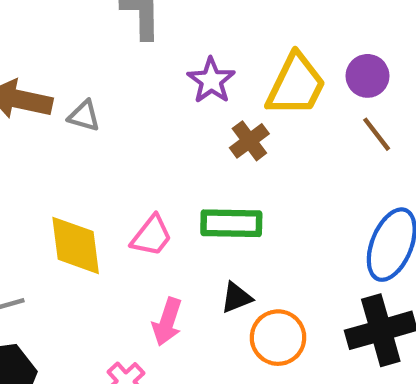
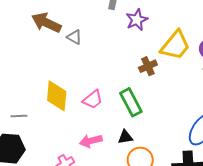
purple star: (211, 80) -> (137, 20), moved
green rectangle: (231, 223) -> (131, 102), turned 48
pink arrow: (167, 322) -> (91, 141), turned 45

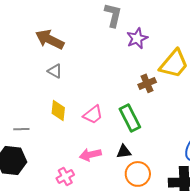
gray triangle: (74, 37) -> (55, 71), moved
yellow diamond: (57, 96) -> (58, 111), size x0.7

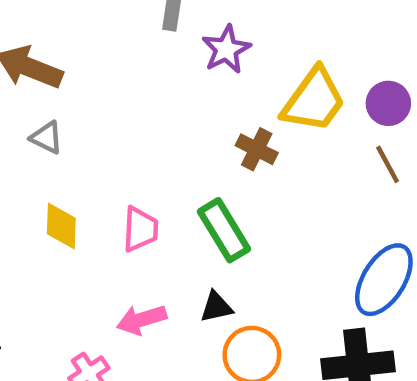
brown cross: (147, 83) -> (257, 149), turned -36
pink trapezoid: (93, 115) -> (140, 229), turned -45

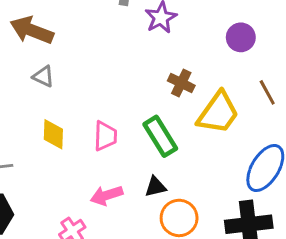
yellow trapezoid: (314, 100) -> (218, 113), moved
purple circle: (388, 103) -> (241, 37), moved

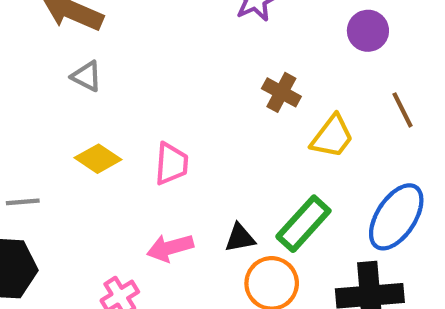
yellow trapezoid: (218, 113) -> (332, 137), size x0.7
yellow diamond: (53, 134) -> (98, 159), turned -60
green rectangle: (160, 136) -> (303, 224), moved, turned 72

